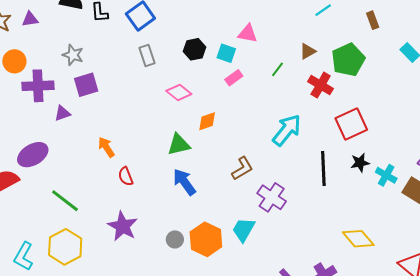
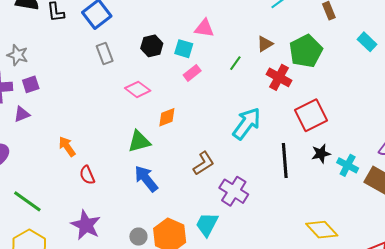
gray star: (73, 55) -> (18, 55), moved
purple square: (86, 85) -> (31, 84), moved, size x0.7

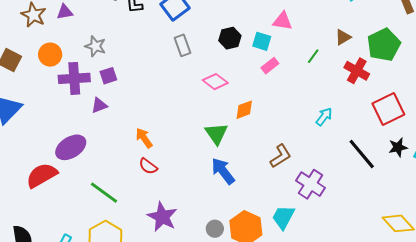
cyan arrow: (247, 123) -> (324, 117), size x0.6
green triangle: (139, 141) -> (216, 134), turned -50
black line: (285, 161) -> (362, 154), turned -36
red semicircle: (87, 175) -> (148, 166), moved, turned -30

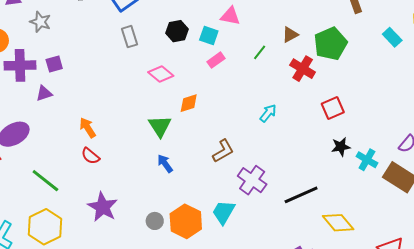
gray star: (95, 46) -> (40, 22), moved
red square: (388, 109) -> (333, 108), size x0.7
black line: (362, 154) -> (301, 195), moved, turned -76
blue arrow: (223, 171) -> (165, 164), size x0.7

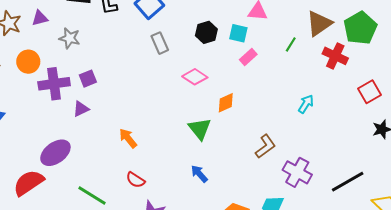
brown triangle: (290, 35) -> (319, 23), size x1.6
red semicircle: (90, 156) -> (135, 180), moved
blue arrow: (165, 164) -> (199, 174), moved

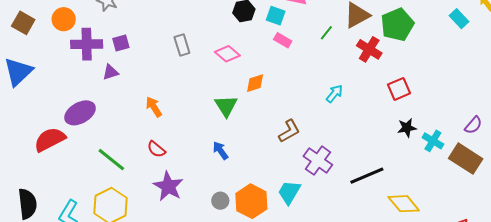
gray rectangle: (160, 43) -> (182, 45), moved
pink rectangle: (248, 57) -> (283, 40), turned 66

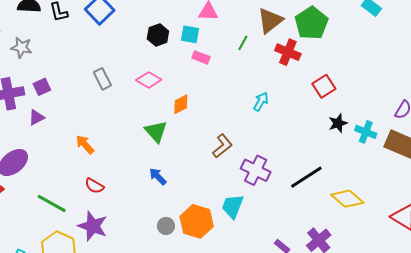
purple star: (168, 186) -> (93, 226), moved

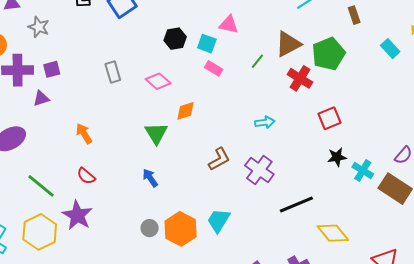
cyan arrow: (261, 102) -> (265, 122), turned 42
purple cross: (256, 170) -> (259, 170), moved

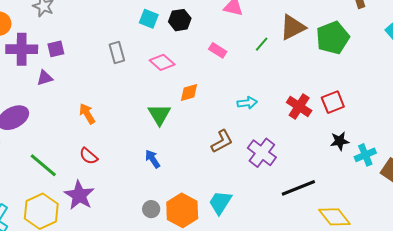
cyan square: (207, 44) -> (149, 19), moved
red cross: (300, 78) -> (299, 106), moved
cyan arrow: (265, 122) -> (247, 103), moved
cyan cross: (363, 171) -> (365, 155), turned 35

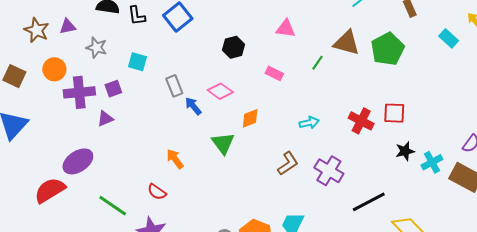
cyan square: (149, 19) -> (137, 62), moved
brown triangle: (293, 27) -> (347, 43), turned 48
red square: (333, 102) -> (394, 113), turned 30
orange arrow: (87, 114) -> (175, 159), moved
blue arrow: (153, 159) -> (193, 106), moved

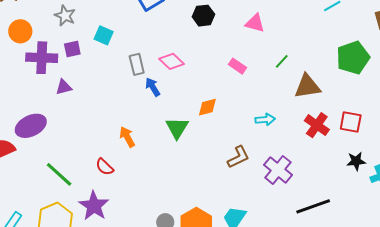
brown triangle: (347, 43) -> (307, 86), moved, turned -32
black hexagon: (234, 47) -> (203, 16), moved
purple square: (113, 89) -> (72, 49), moved
pink diamond: (220, 91) -> (172, 61), moved

